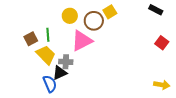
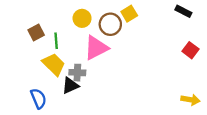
brown square: (31, 39) -> (36, 32), moved
blue semicircle: (50, 84) -> (38, 98), moved

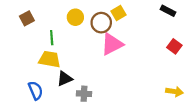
brown square: (36, 32) -> (27, 18), moved
pink triangle: (96, 48) -> (112, 44), moved
yellow trapezoid: (54, 64) -> (50, 59), turned -35
gray cross: (77, 73) -> (84, 94), moved

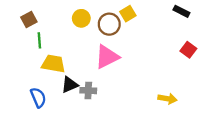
green line: (52, 38) -> (39, 40), moved
pink triangle: (112, 44) -> (107, 57), moved
yellow arrow: (174, 92) -> (167, 99), moved
gray cross: (84, 94) -> (88, 91), moved

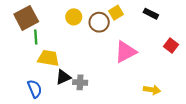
black rectangle: (181, 11) -> (151, 14), moved
brown square: (29, 19) -> (26, 18), size x1.6
pink triangle: (107, 57) -> (126, 52), moved

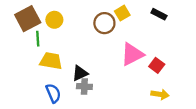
yellow circle: (74, 17) -> (54, 20), moved
red square: (171, 45) -> (157, 65), moved
black triangle: (63, 77) -> (80, 73), moved
blue semicircle: (35, 89) -> (53, 93), moved

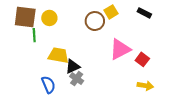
brown square: (28, 19) -> (25, 17), turned 35
yellow trapezoid: (51, 61) -> (58, 55), moved
gray cross: (84, 87) -> (77, 79), turned 32

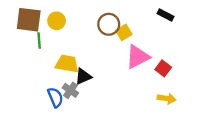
yellow square: (111, 12) -> (124, 32), moved
gray cross: (77, 79) -> (70, 90), moved

